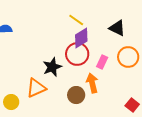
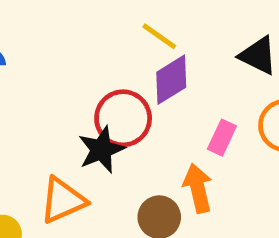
red circle: (77, 54) -> (123, 118), moved

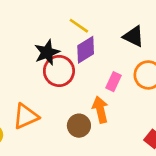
black star: (101, 150) -> (47, 52), moved

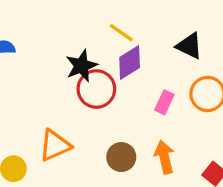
orange arrow: (100, 110) -> (164, 157), moved

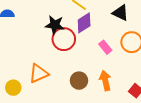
black star: (81, 66) -> (55, 25), turned 30
pink rectangle: (164, 102) -> (105, 47), turned -64

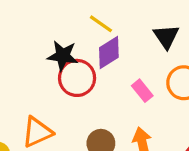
black triangle: (120, 13) -> (166, 37), turned 30

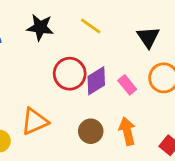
purple diamond: (109, 52) -> (96, 81), moved
black star: (63, 56) -> (40, 27), moved

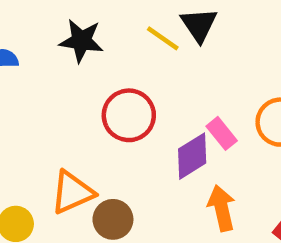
black triangle: (148, 37) -> (199, 25), moved
purple diamond: (96, 81) -> (192, 156), moved
brown circle: (91, 131) -> (113, 219), moved

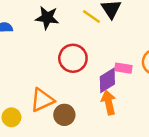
pink rectangle: (222, 133) -> (123, 68), turned -42
orange arrow: (222, 208) -> (109, 103), moved

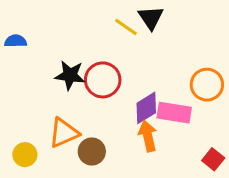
black star: (47, 18) -> (70, 75), moved
pink rectangle: (123, 68) -> (174, 113), moved, size x1.5

